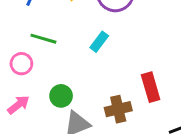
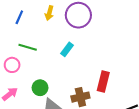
red rectangle: (151, 87) -> (103, 82), turned 30

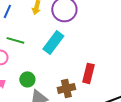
cyan rectangle: (67, 49) -> (53, 42), size x1.6

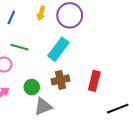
brown cross: (66, 88) -> (60, 80), moved

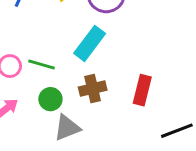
green line: (19, 47) -> (41, 65), moved

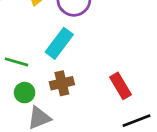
red rectangle: (142, 90) -> (120, 86), moved, turned -45

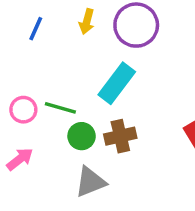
green circle: (25, 93) -> (82, 136), moved

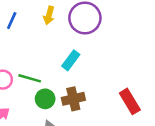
cyan rectangle: (117, 83) -> (71, 60), size x0.7

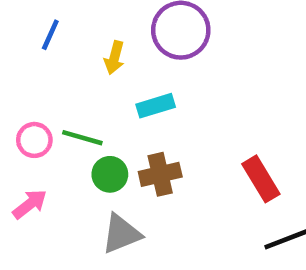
yellow arrow: (49, 15) -> (114, 58), moved
cyan rectangle: (71, 60) -> (156, 106), turned 36

